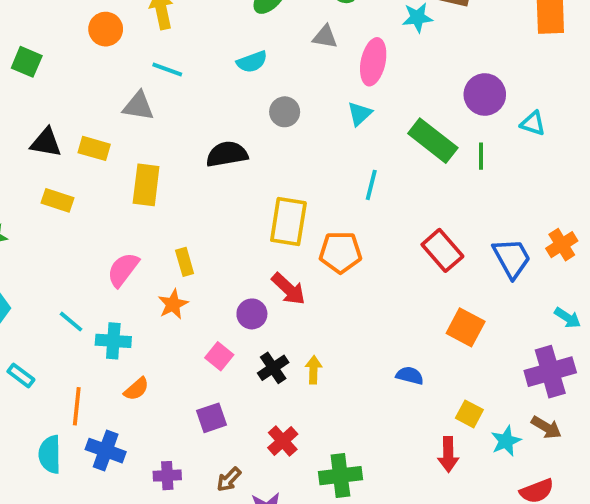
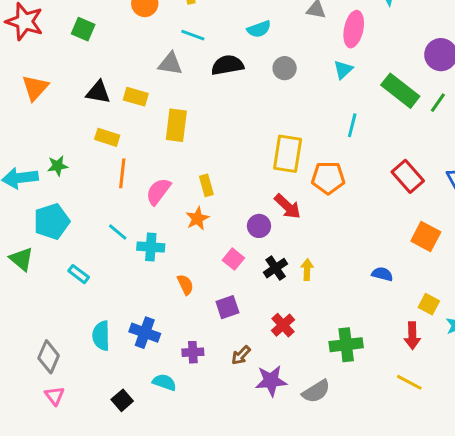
black semicircle: (227, 154) -> (227, 65), moved
green line: (481, 156) -> (438, 103), turned 35
orange semicircle: (136, 389) -> (185, 285), moved, turned -75
orange line: (77, 406) -> (122, 173), moved
green cross: (340, 476) -> (346, 345), moved

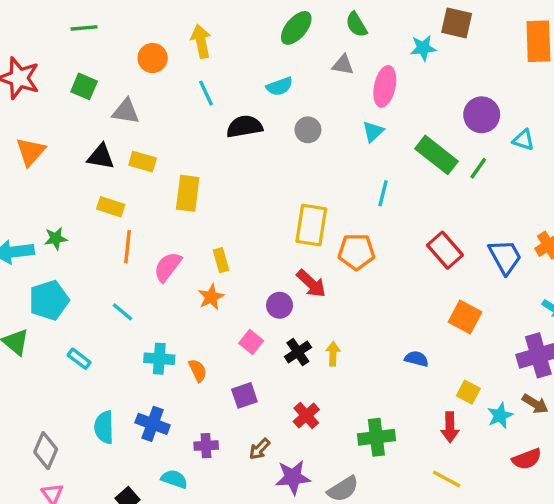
cyan line: (193, 35) -> (206, 93), turned 45
gray triangle: (170, 64) -> (126, 111), moved
cyan cross: (151, 247) -> (159, 359), moved

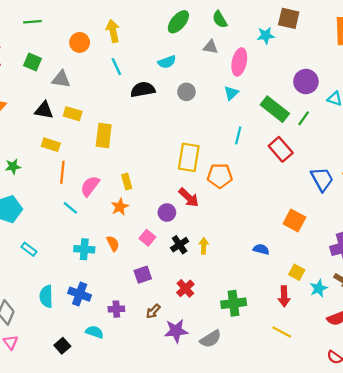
red rectangle: (445, 250) -> (281, 149), moved
cyan line: (122, 312) -> (70, 208), moved
orange semicircle: (198, 370) -> (113, 244), moved

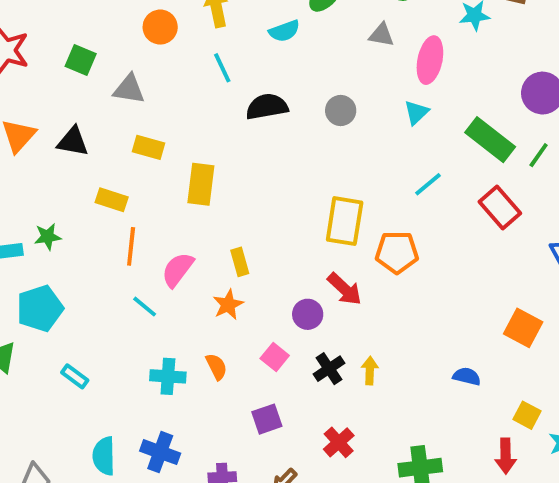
cyan semicircle: (167, 62) -> (284, 31), moved
black triangle: (44, 110) -> (73, 142), moved
cyan line: (238, 136) -> (428, 184), turned 36

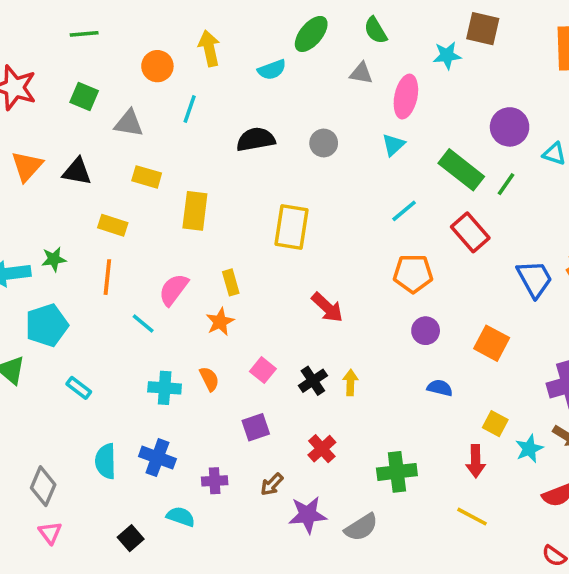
cyan line: (222, 68) -> (190, 109), moved, turned 44
yellow rectangle: (345, 221) -> (291, 227), moved
orange line: (131, 246) -> (107, 277), moved
orange pentagon: (397, 252) -> (413, 273), moved
purple circle: (308, 314) -> (426, 331), moved

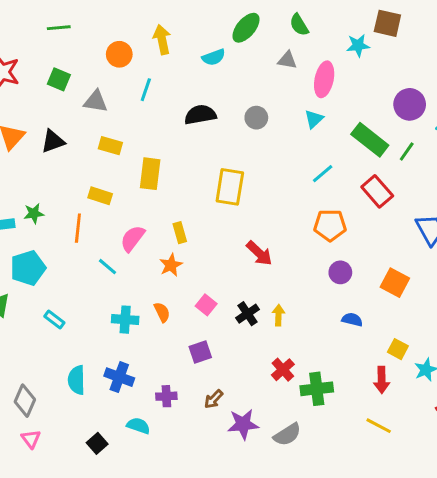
black triangle: (77, 172) -> (53, 141), turned -30
yellow rectangle: (113, 225) -> (100, 196), moved
red cross: (322, 449) -> (283, 370), moved

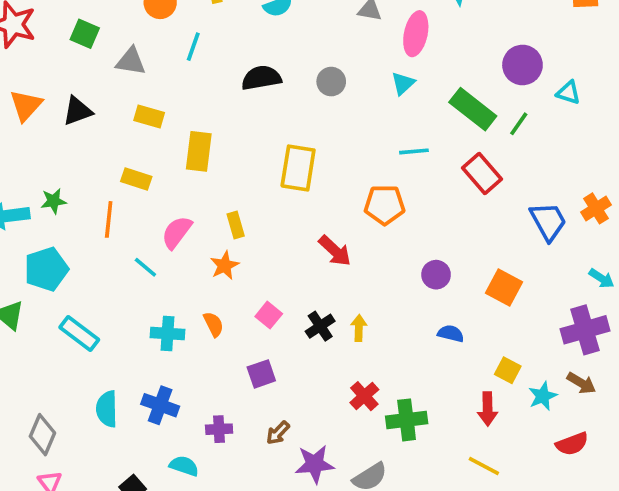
cyan line: (323, 174) -> (414, 151), turned 35
orange pentagon: (330, 225) -> (385, 205), moved
cyan rectangle: (54, 320) -> (79, 334), size x1.5

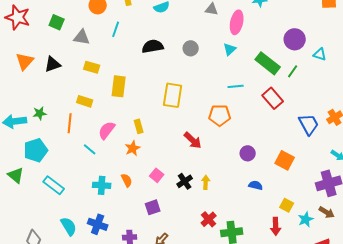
cyan semicircle: (107, 409) -> (69, 226), turned 150

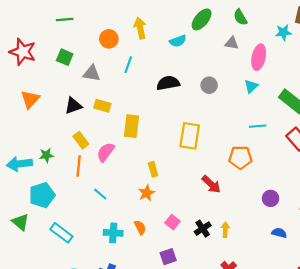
black triangle: (53, 64) -> (73, 106), moved
yellow rectangle: (85, 101) -> (81, 140), moved, turned 35
pink semicircle: (107, 130) -> (106, 152), moved

